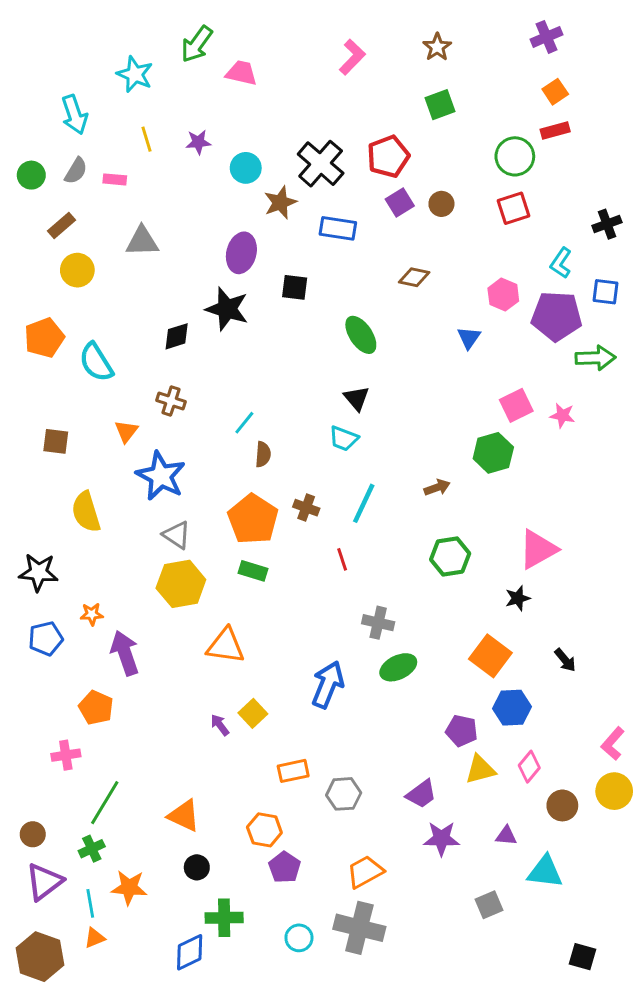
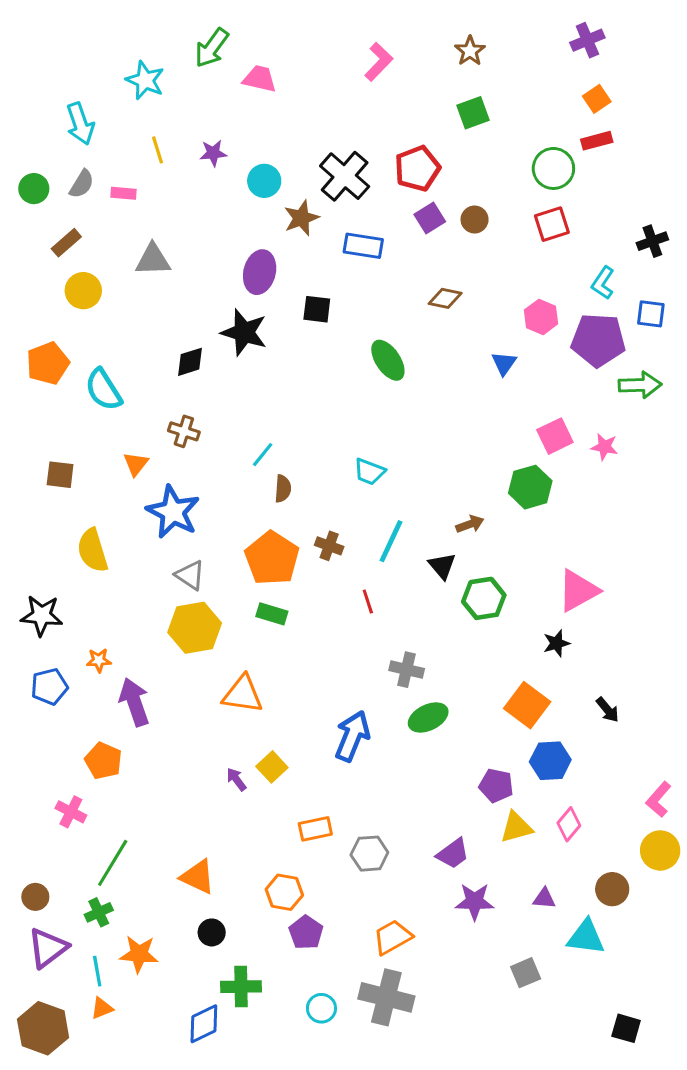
black triangle: (357, 398) -> (442, 566), moved
pink cross: (66, 755) -> (71, 812), turned 36
brown circle: (562, 805) -> (612, 889), moved

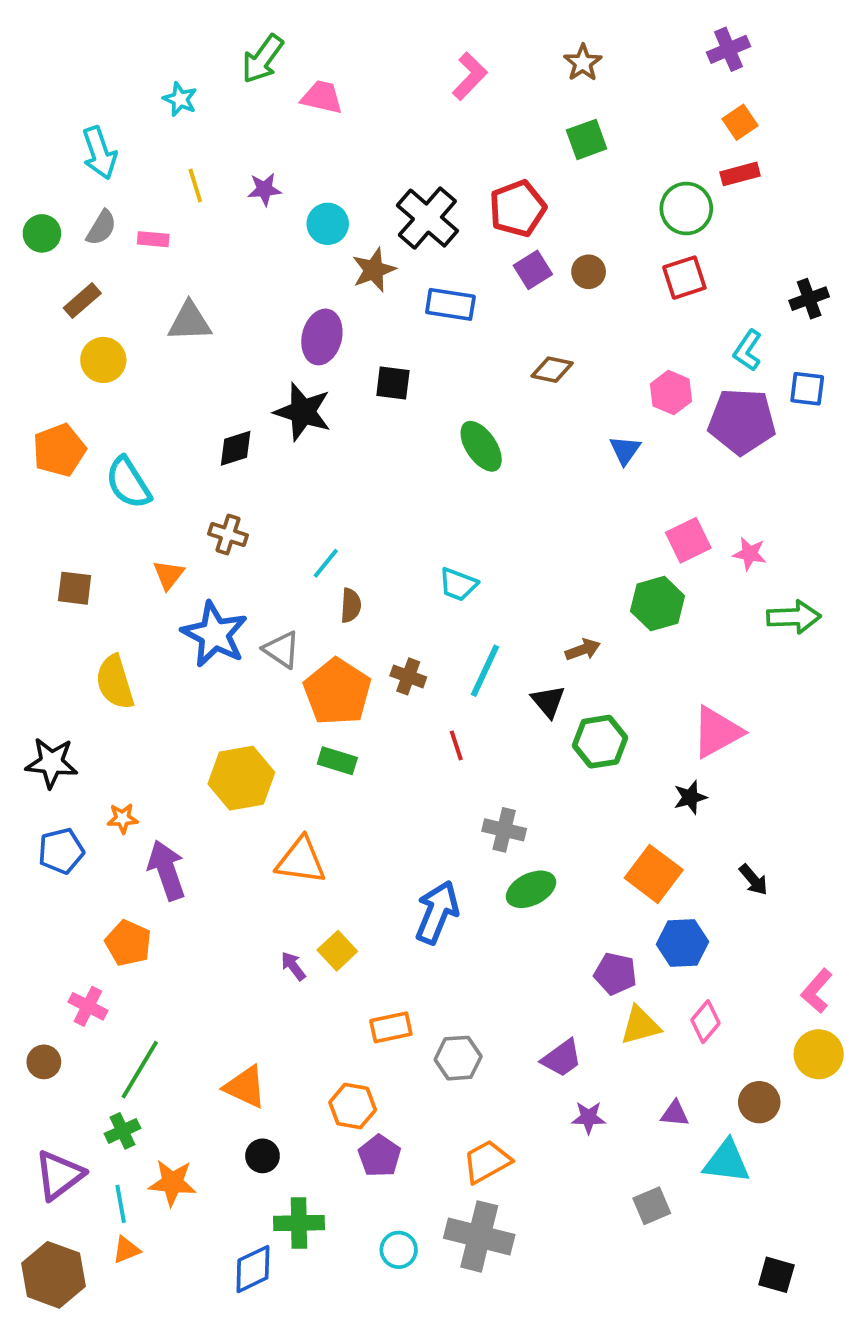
cyan star: (145, 80) -> (180, 99), size x0.7
green arrow: (640, 385) -> (794, 617), moved
gray triangle: (190, 575) -> (282, 650), moved
brown circle: (35, 897) -> (44, 1062), moved
purple star: (475, 902) -> (589, 1118), size x0.7

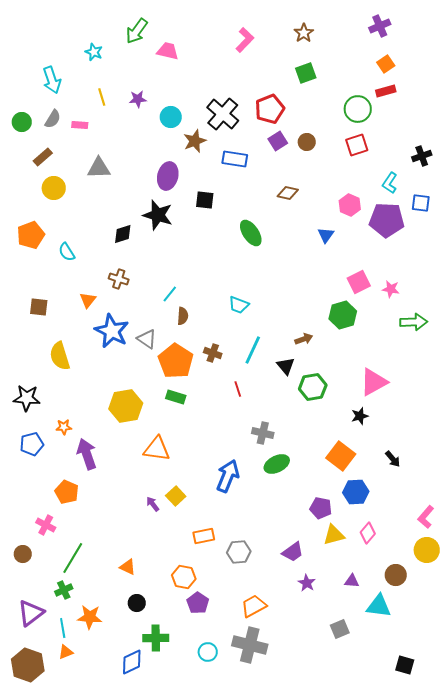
cyan semicircle: (128, 483) -> (67, 252), size x0.7
orange triangle: (245, 1087) -> (128, 567), size x0.7
purple star: (589, 1118) -> (307, 583), turned 30

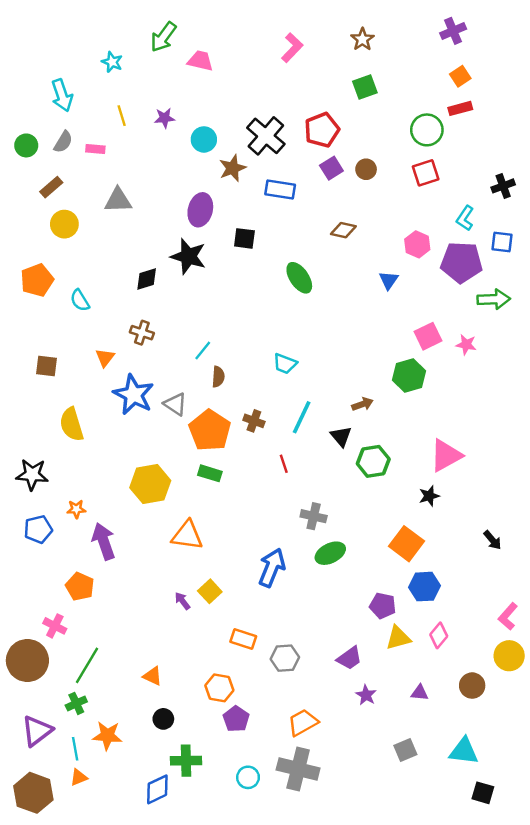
green arrow: (414, 322) -> (494, 299), moved
black arrow: (393, 459) -> (492, 540), moved
orange rectangle: (204, 536) -> (243, 639), turned 30
brown circle: (23, 554) -> (27, 660), size x2.0
cyan triangle: (379, 606) -> (464, 751), moved

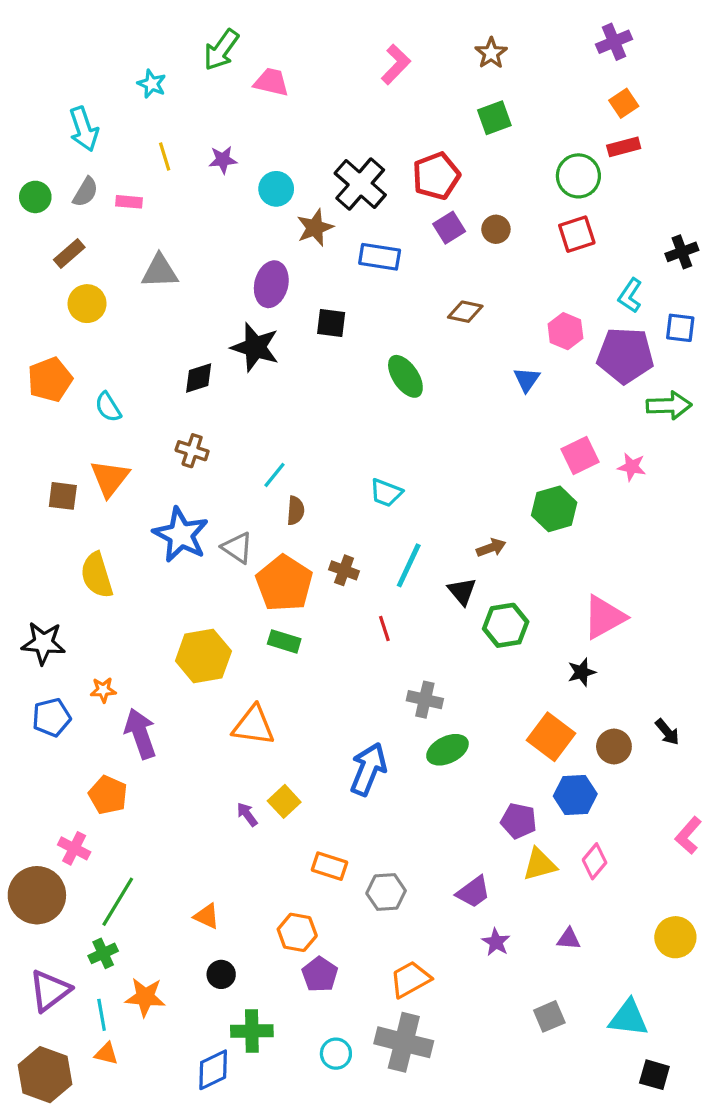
orange triangle: (105, 358) -> (110, 478), moved, size x1.5
yellow circle: (509, 656) -> (675, 937), moved
brown circle: (472, 686) -> (614, 747), moved
orange triangle: (79, 777) -> (106, 1054), turned 36

